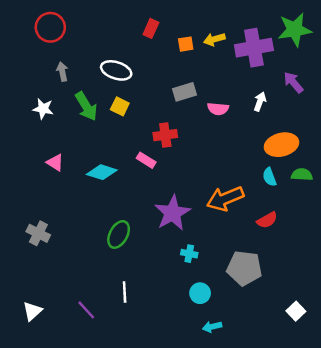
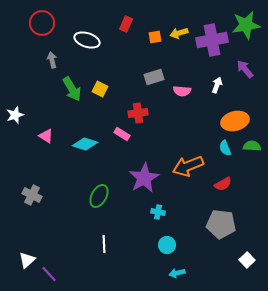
white ellipse: (116, 70) -> (87, 40), moved
white star: (43, 109) -> (15, 115), moved, turned -30
gray pentagon: (244, 268) -> (221, 224), moved
purple line: (86, 310) -> (49, 274), moved

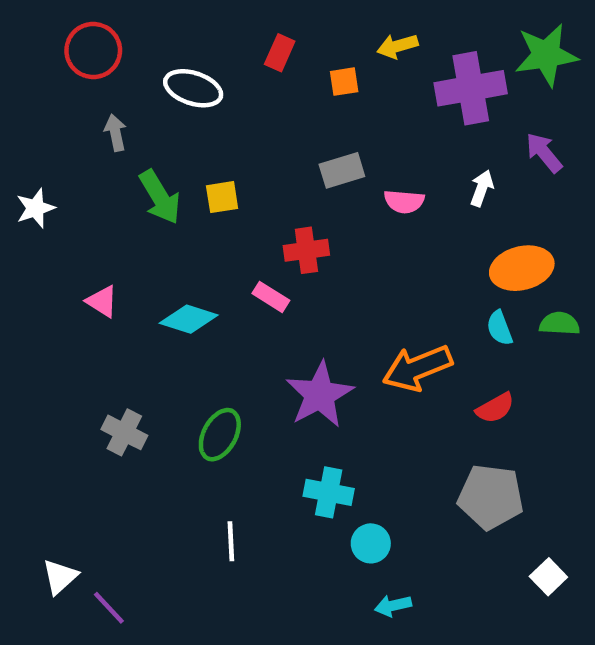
yellow arrow: (179, 33) -> (397, 46), moved
yellow square: (100, 89) -> (222, 197), turned -35
white star: (15, 115) -> (35, 208), moved
gray cross: (32, 195) -> (124, 432), moved
cyan cross: (158, 212) -> (329, 492), moved, size x1.5

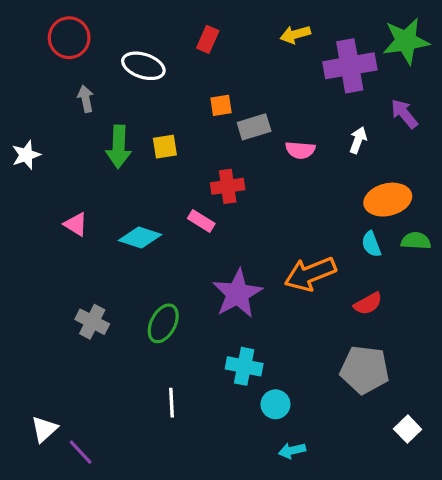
orange square: (344, 82) -> (221, 105), moved
green arrow: (160, 197) -> (119, 147), turned 33

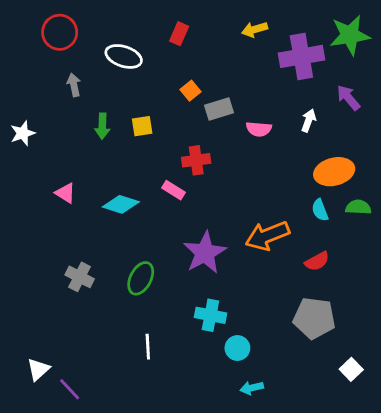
orange square: (221, 105) -> (190, 91), turned -30
green arrow: (119, 147) -> (102, 126), size x0.7

